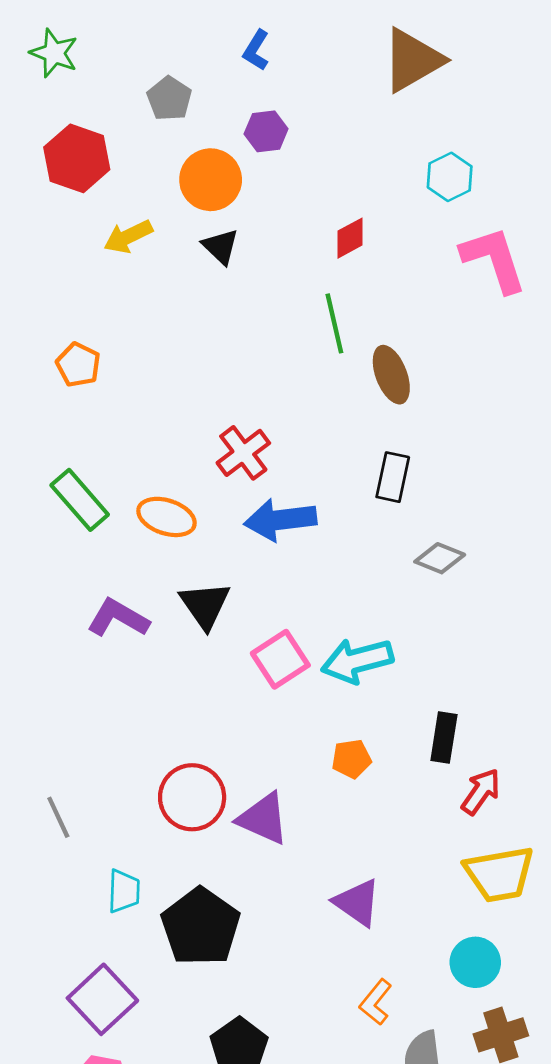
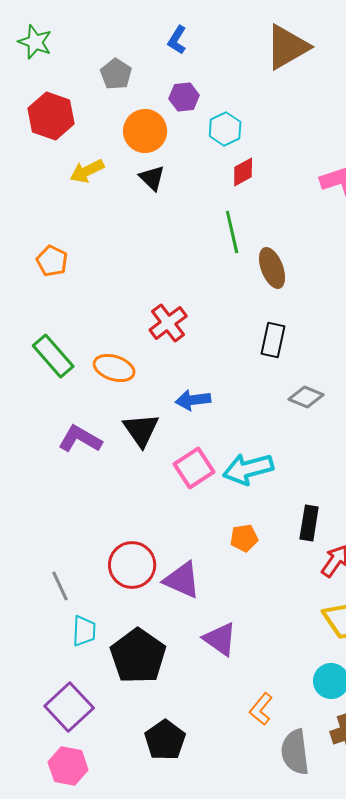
cyan hexagon: (450, 177) -> (225, 129), moved
blue arrow: (280, 520) -> (193, 400), moved, size x0.7
gray line: (58, 817) -> (60, 586), moved
purple triangle: (357, 903) -> (220, 639), moved

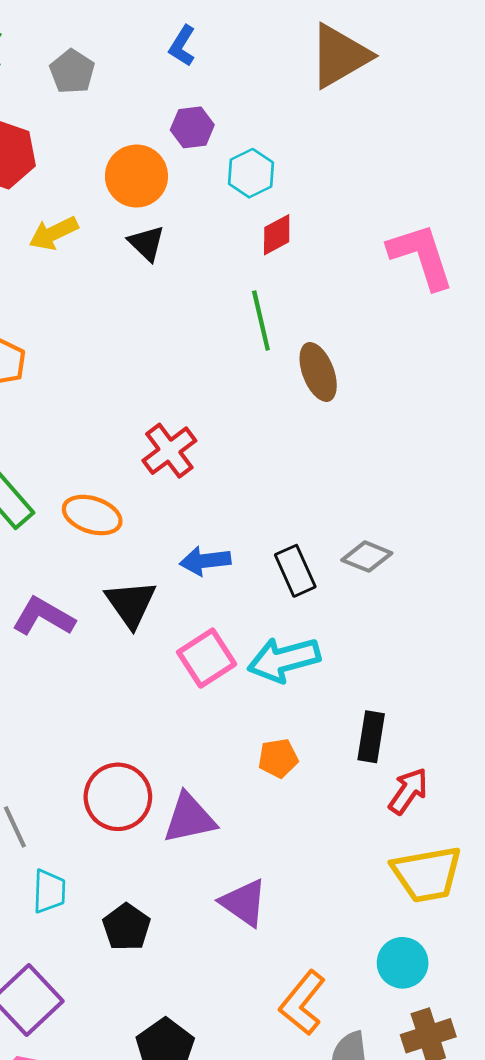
gray pentagon: (116, 74) -> (72, 72), moved
black rectangle: (273, 340) -> (295, 571), moved, turned -36
purple triangle: (182, 580) -> (189, 818), turned -36
black pentagon: (138, 656) -> (126, 927), size x0.6
orange L-shape: (261, 709) -> (302, 1003), size x1.4

